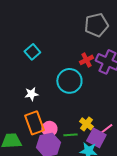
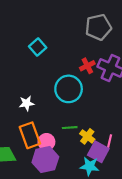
cyan square: (32, 52) -> (38, 47), moved
pink line: (106, 129) -> (109, 142), turned -40
green line: (70, 135) -> (70, 128), moved

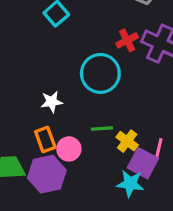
white star: (27, 103) -> (52, 102), moved
orange rectangle: (30, 135) -> (45, 140), size x0.7
purple hexagon: (45, 160) -> (47, 174), moved

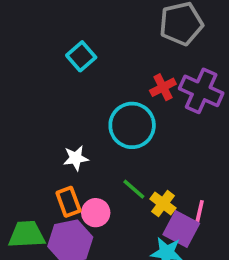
green line: (102, 128) -> (134, 189), turned 45

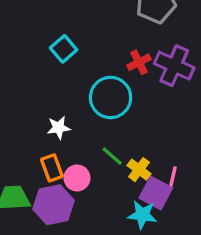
cyan square: (81, 56) -> (64, 49), moved

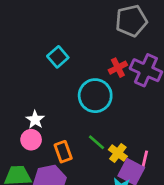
white star: (59, 128) -> (35, 120), moved, turned -30
orange rectangle: (52, 168) -> (63, 152), moved
pink circle: (77, 178) -> (31, 140), moved

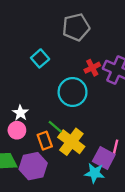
gray pentagon: (131, 21) -> (76, 27), moved
green line: (97, 142) -> (55, 127), moved
yellow cross: (118, 153) -> (71, 142), moved, size x1.6

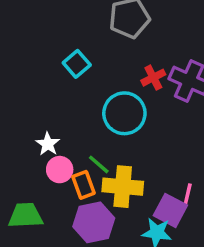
pink circle: (17, 130) -> (60, 170), moved
yellow cross: (71, 142) -> (123, 187), turned -32
purple hexagon: (33, 166) -> (94, 222), moved

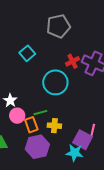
green line: (99, 164) -> (40, 113), turned -56
yellow cross: (123, 187) -> (54, 126), size x0.6

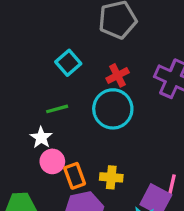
red cross: (72, 61) -> (118, 75), moved
green line: (40, 113) -> (57, 109), moved

